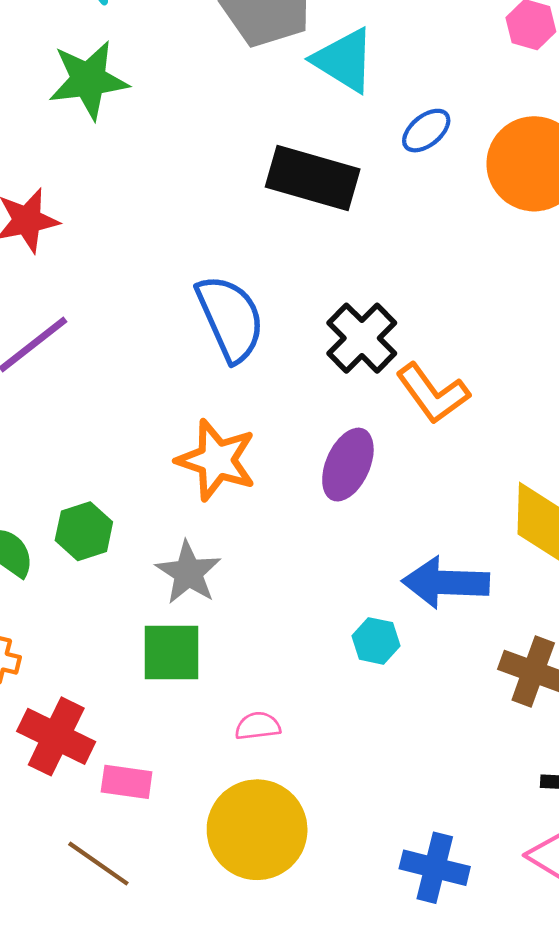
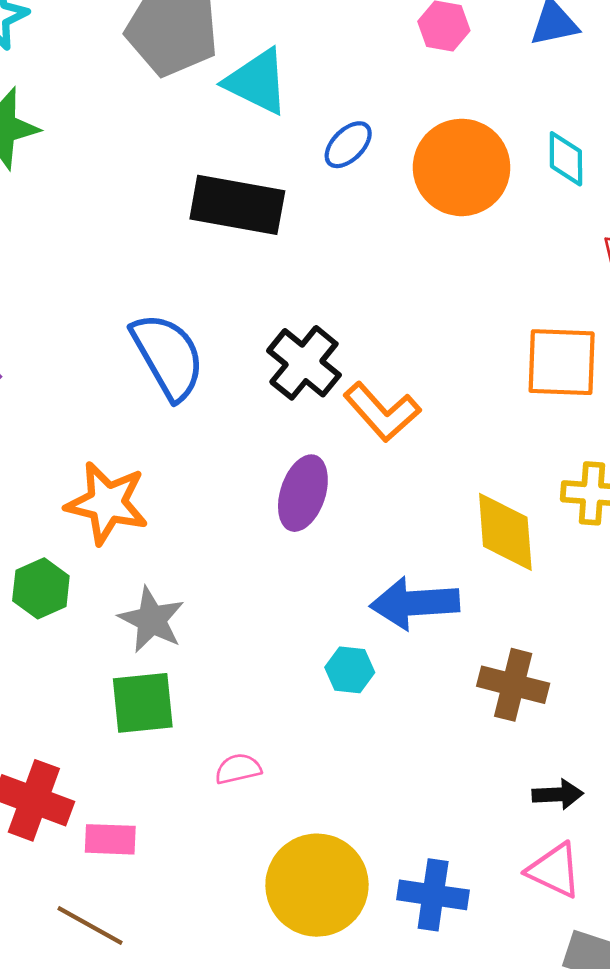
orange star: (216, 460) -> (107, 503), moved
yellow circle: (257, 830) -> (317, 885), moved

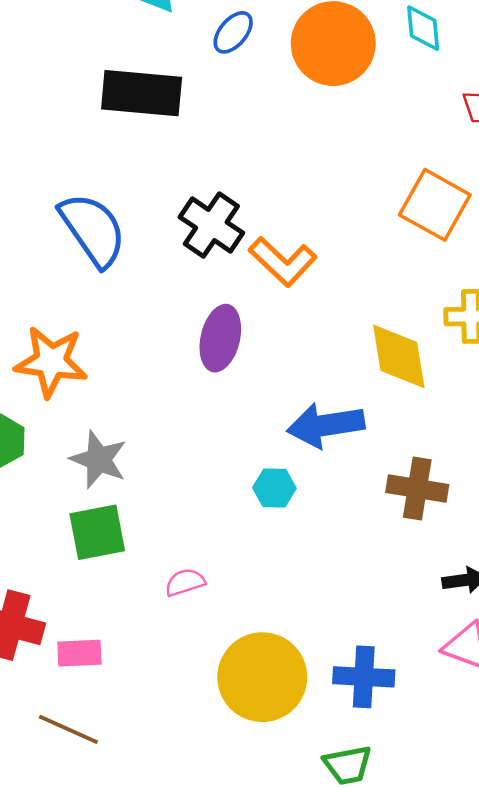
orange square: (562, 362) -> (435, 205), turned 32

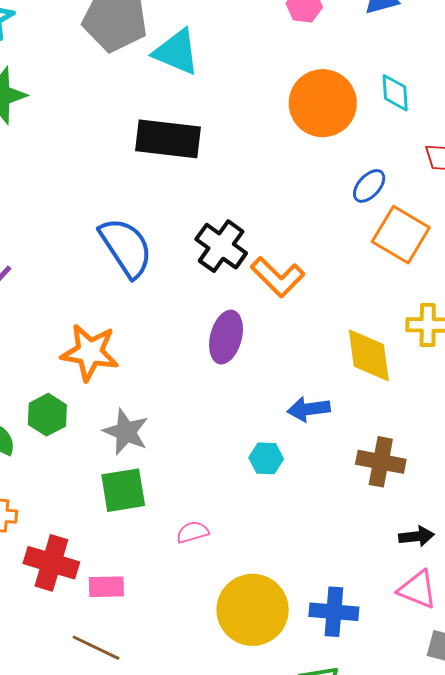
blue ellipse: (233, 32) -> (369, 186), moved
blue arrow: (326, 425) -> (309, 409), size x0.7

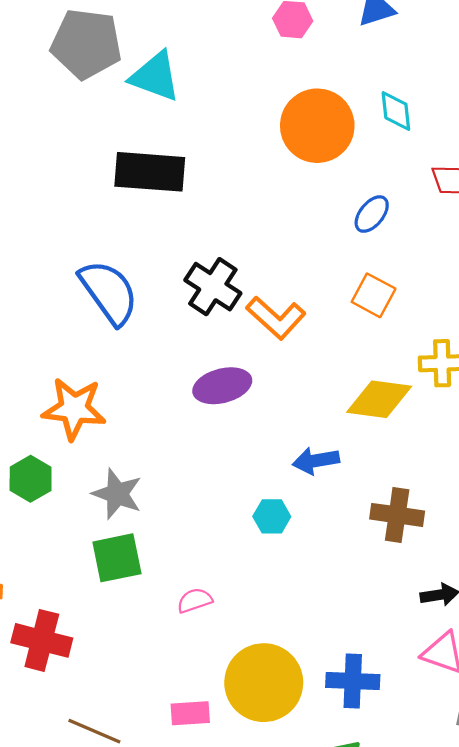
orange square: (401, 235) -> (374, 295), moved, size x0.7
purple ellipse: (226, 337) -> (222, 386), turned 63
yellow diamond: (369, 355) -> (379, 399), turned -72
pink rectangle: (106, 587) -> (190, 713), moved

